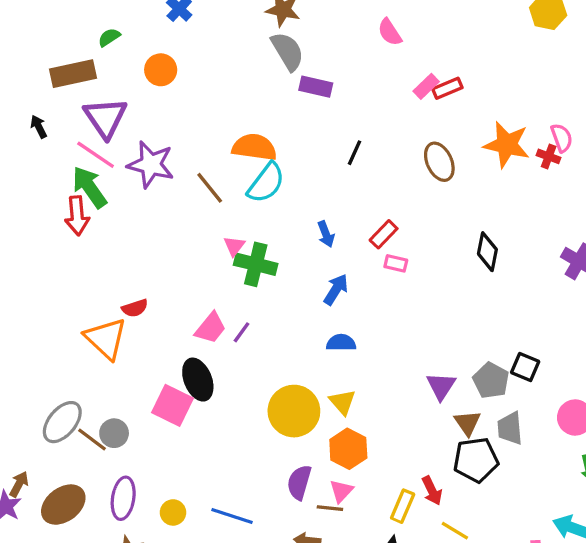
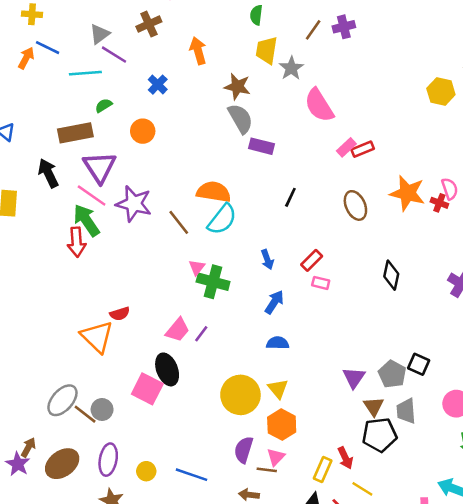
pink semicircle: (390, 32) -> (319, 105), size x1.6
black arrow: (39, 127) -> (48, 173), size x1.6

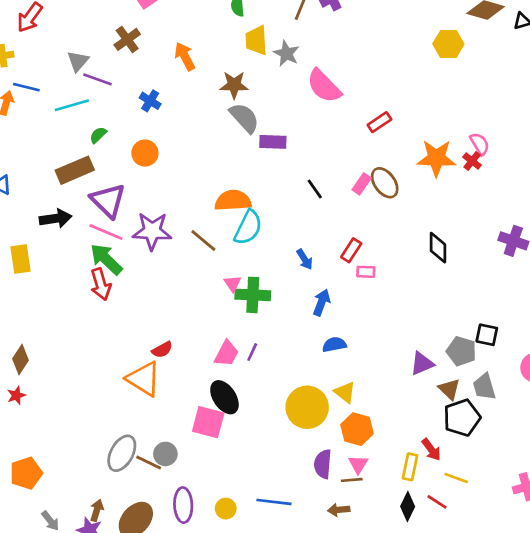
pink rectangle: (346, 147) -> (362, 184), moved
black arrow: (48, 173) -> (56, 218), turned 120
black line: (290, 197) -> (315, 189), turned -48
red cross: (439, 203) -> (472, 161), turned 30
purple triangle: (354, 378) -> (422, 364), turned 45

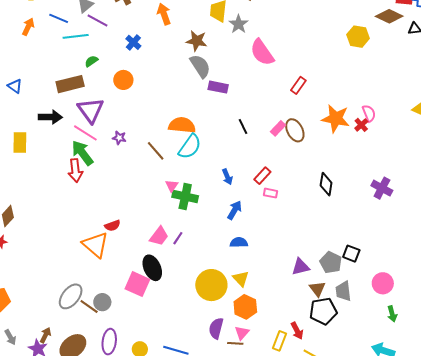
blue line: (26, 87) -> (59, 18), moved
red rectangle: (379, 122) -> (298, 85), turned -30
purple star: (152, 231) -> (119, 138), size x0.5

